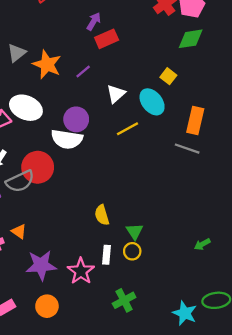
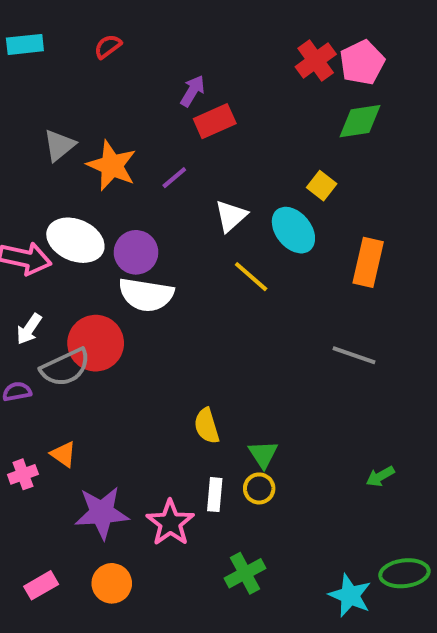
purple circle: (76, 119) -> (136, 252), moved
yellow line: (128, 129) -> (251, 277), turned 70
gray line: (187, 149) -> (354, 355), moved

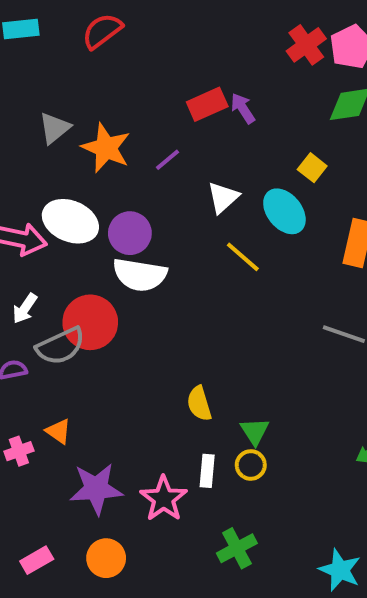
red semicircle: (108, 46) -> (102, 31), size x1.5
purple arrow: (193, 91) -> (243, 108), moved, turned -64

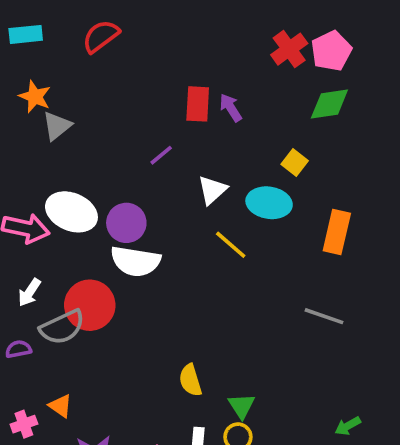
red rectangle: (207, 104) -> (198, 104), turned -63
orange star: (106, 148) -> (35, 97), moved, size x0.7
cyan ellipse: (284, 211) -> (269, 203), turned -42

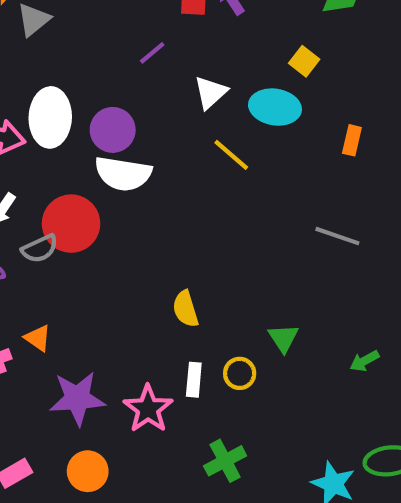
white ellipse: (71, 212) -> (50, 117), turned 69
orange rectangle: (337, 232) -> (352, 140), size x0.6
gray semicircle: (62, 327) -> (40, 249), size x0.7
green triangle: (242, 406) -> (283, 338), moved

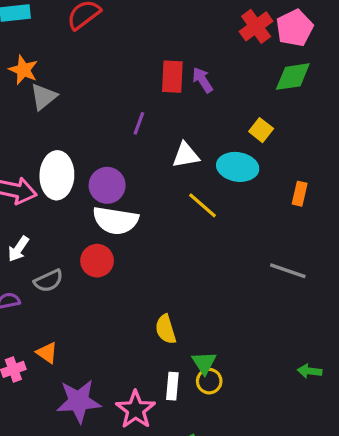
purple line: (152, 53) -> (139, 123), turned -30
white triangle: (210, 92) -> (186, 155), turned 32
red circle: (71, 224) -> (97, 261), moved, size x0.7
green triangle: (283, 338) -> (204, 363), moved
green arrow: (364, 361) -> (310, 371), turned 35

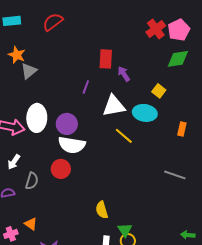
purple arrow: (202, 80) -> (124, 74), moved
white triangle: (186, 155) -> (114, 106), size x1.4
gray semicircle: (49, 281) -> (32, 181), turned -48

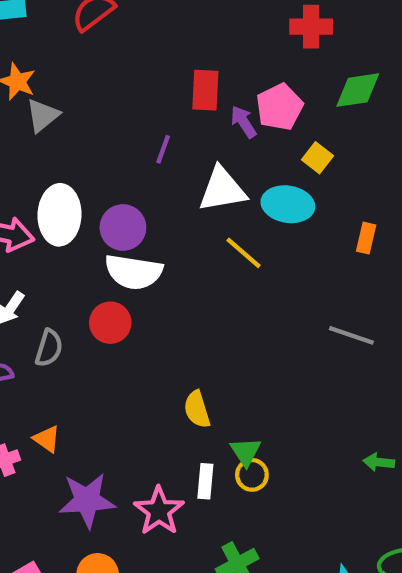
red cross: (156, 29) -> (311, 27), turned 36
pink pentagon: (179, 30) -> (279, 107), moved

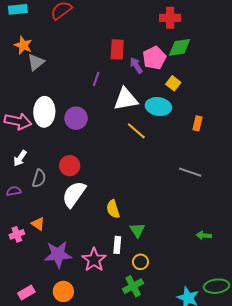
green diamond: (358, 90) -> (180, 47), moved
white semicircle: (134, 272) -> (74, 194), moved, turned 116
yellow circle: (252, 475) -> (140, 262), moved

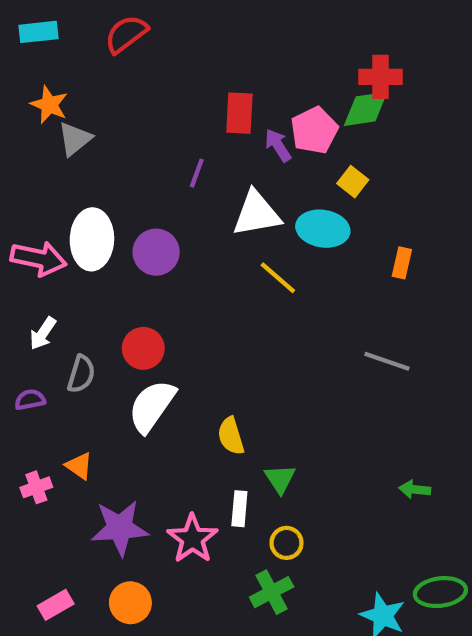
red cross: (170, 18) -> (381, 77), moved

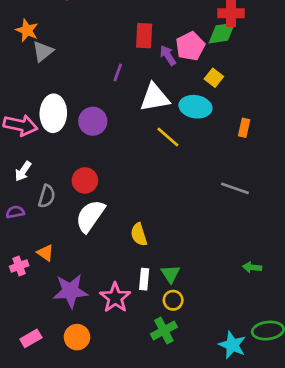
green triangle: (280, 479) -> (170, 274), moved

